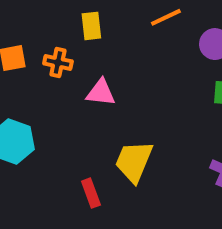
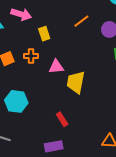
yellow trapezoid: (134, 161) -> (76, 82), moved

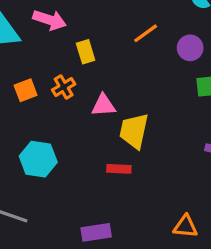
orange cross: (31, 56) -> (64, 87), turned -32
red rectangle: (62, 119) -> (119, 169), moved, turned -56

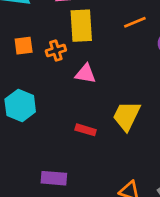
yellow rectangle: (86, 52) -> (81, 26), size x1.6
yellow trapezoid: (134, 131) -> (127, 116), moved

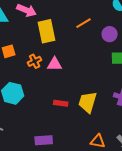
orange cross: (56, 51) -> (35, 61), moved
yellow trapezoid: (127, 116) -> (88, 102), moved

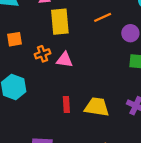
yellow trapezoid: (88, 102) -> (97, 107), turned 75
red rectangle: (61, 103) -> (66, 104), turned 72

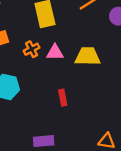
yellow trapezoid: (97, 107) -> (88, 56), moved

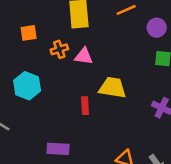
yellow trapezoid: (88, 56) -> (113, 88), moved

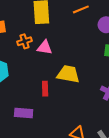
purple rectangle: (58, 149) -> (24, 113), moved

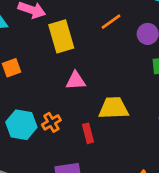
orange cross: (24, 41) -> (51, 122), moved

